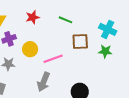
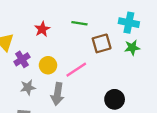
gray arrow: (44, 82) -> (57, 94), moved

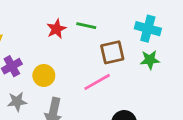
red star: (42, 29) -> (56, 29), moved
pink line: (76, 70) -> (97, 82), moved

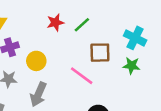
green line: (86, 26) -> (82, 25), turned -66
pink line: (97, 82) -> (82, 76), turned 55

